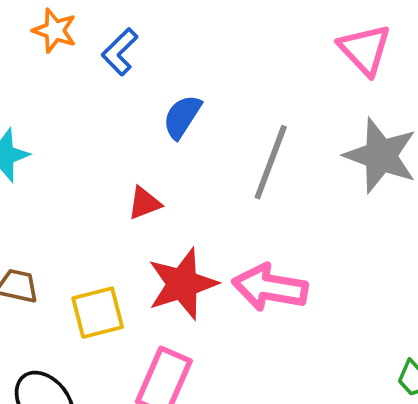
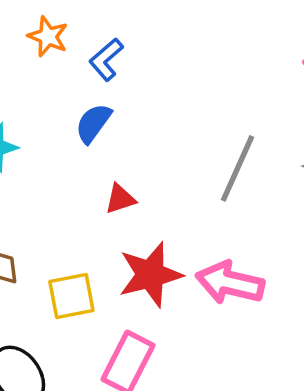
blue semicircle: (182, 117) -> (93, 123), moved

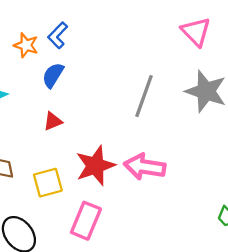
orange star: (48, 36) -> (26, 45), moved
red triangle: (120, 199) -> (53, 121), moved

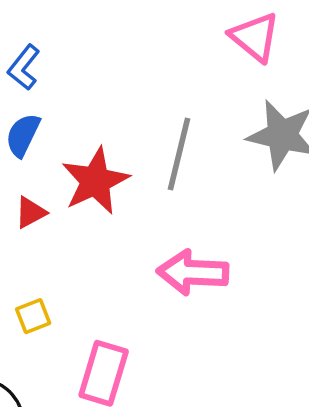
red star: (95, 166) -> (95, 181), moved
yellow square: (48, 183) -> (33, 316), size x0.7

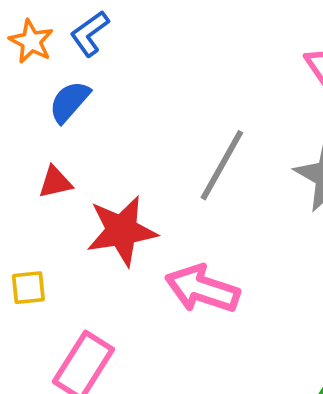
red star: (95, 181) -> (122, 231), moved

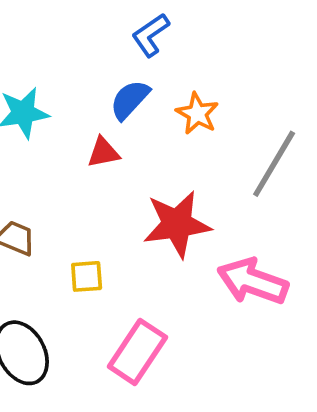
orange star: (31, 41) -> (197, 114), moved
red triangle: (55, 182) -> (103, 153), moved

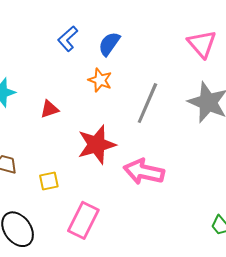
blue semicircle: (130, 100) -> (109, 44), moved

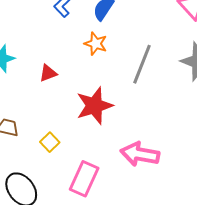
pink arrow: (144, 172) -> (140, 154), moved
yellow square: (49, 181) -> (50, 142), turned -30

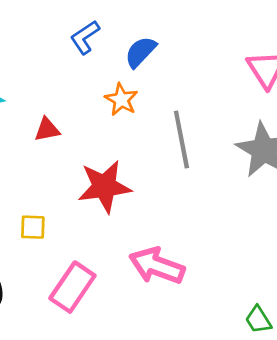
gray line: (142, 64) -> (181, 140), turned -42
yellow square: (50, 142) -> (33, 227), turned 36

